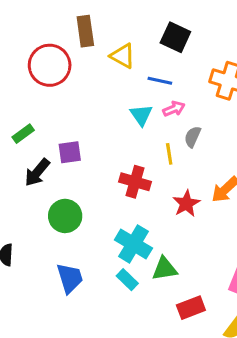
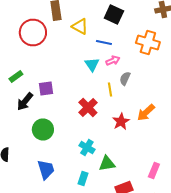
red cross: (135, 182) -> (88, 108), turned 30
cyan cross: (133, 244) -> (87, 148), size x0.7
cyan rectangle: (127, 280) -> (83, 178), moved, turned 64

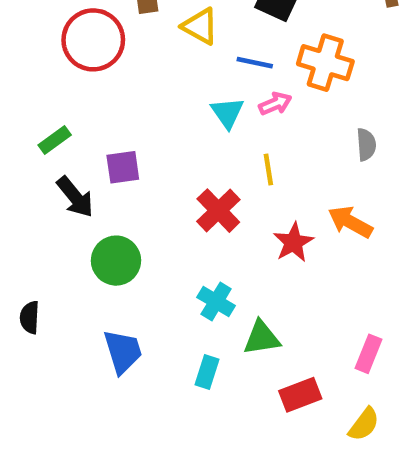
orange cross: (148, 42) -> (325, 63), moved
gray semicircle: (125, 78) -> (366, 145), moved, turned 152
black arrow: (25, 102) -> (75, 197), turned -78
orange arrow: (146, 112) -> (350, 222), turned 72

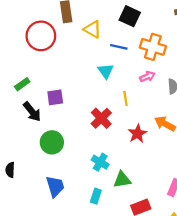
pink arrow: (275, 104) -> (147, 77), moved

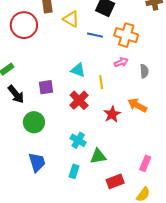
cyan triangle: (106, 71) -> (78, 70), moved, turned -35
purple square: (55, 97) -> (46, 87), moved

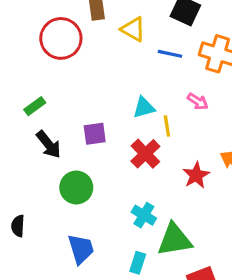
pink arrow: (121, 62) -> (198, 101), moved, turned 56
cyan triangle: (78, 70) -> (144, 108), turned -35
yellow line: (101, 82) -> (167, 126), moved
green triangle: (98, 156) -> (175, 240), size x1.4

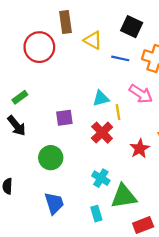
pink arrow: (198, 101) -> (141, 94), size x1.5
black arrow: (49, 144) -> (17, 126), moved
cyan rectangle: (138, 263) -> (96, 214), turned -35

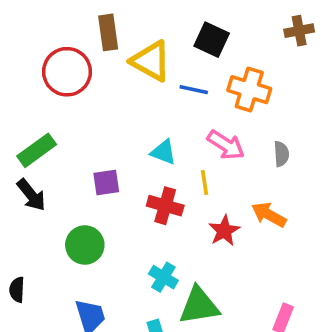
yellow triangle: (93, 40) -> (151, 61), size x1.4
green rectangle: (20, 97) -> (37, 150), size x1.5
cyan triangle: (101, 98) -> (163, 152), turned 36
yellow line: (118, 112) -> (205, 182), moved
red cross: (102, 133) -> (165, 206), turned -30

